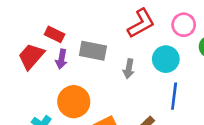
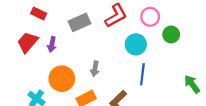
red rectangle: (55, 34) -> (39, 14), moved
gray rectangle: (93, 51) -> (80, 22), moved, turned -35
gray arrow: (129, 69) -> (95, 69), moved

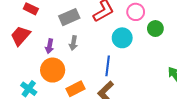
purple arrow: (52, 44) -> (50, 46), moved
gray arrow: (95, 69) -> (73, 43), moved
blue line: (142, 74) -> (108, 66), moved

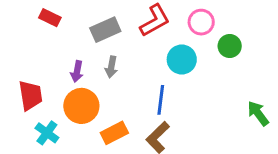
red trapezoid: (20, 36) -> (30, 95), moved, turned 130

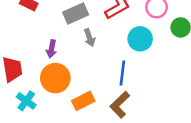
gray arrow: (111, 67) -> (89, 38), moved, turned -30

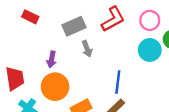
cyan circle: (140, 39) -> (150, 50), moved

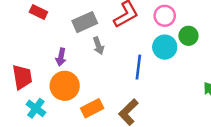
blue line: (118, 82) -> (138, 67), moved

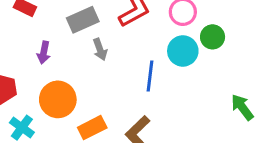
purple arrow: (61, 57) -> (44, 53), moved

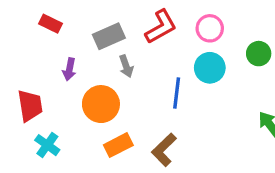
green circle: (213, 37) -> (259, 54), moved
orange circle: (58, 99) -> (101, 104), moved

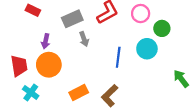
green circle: (259, 54) -> (162, 28), moved
cyan circle: (210, 68) -> (147, 49), moved
orange circle: (101, 104) -> (49, 65), moved

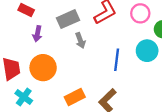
purple arrow: (46, 41) -> (37, 34), moved

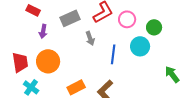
pink circle: (140, 13) -> (127, 19), moved
gray arrow: (80, 40) -> (90, 38), moved

